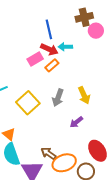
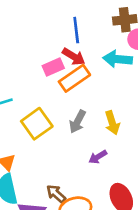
cyan arrow: (65, 47) -> (118, 59), moved, size x1.5
orange rectangle: (52, 65) -> (74, 78), size x1.6

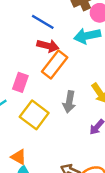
blue line: (76, 30) -> (43, 22), turned -35
pink rectangle: (53, 67) -> (20, 82), moved, turned -30

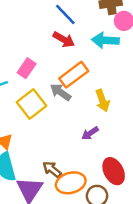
orange rectangle: (55, 65) -> (74, 75), moved
gray arrow: (69, 102) -> (61, 92), moved, turned 100

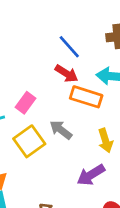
orange rectangle: (74, 75) -> (86, 97), moved, turned 52
purple arrow: (90, 133) -> (91, 175), size x1.5

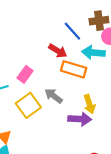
blue line: (69, 47) -> (72, 31), moved
purple arrow: (91, 175) -> (80, 119), moved, turned -145

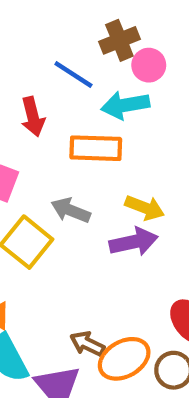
red arrow: (58, 51) -> (33, 117), moved, turned 60
yellow arrow: (89, 104) -> (145, 208), turned -36

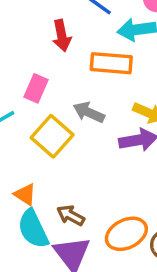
brown arrow: (87, 344) -> (71, 215), moved

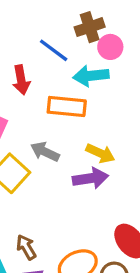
brown arrow: (71, 215) -> (26, 247), turned 30

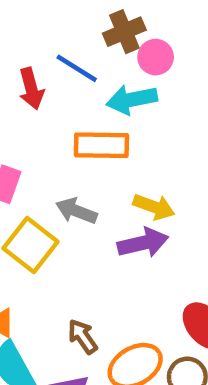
red arrow: (21, 80) -> (31, 89), moved
brown arrow: (26, 247) -> (83, 337), moved

